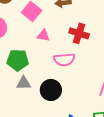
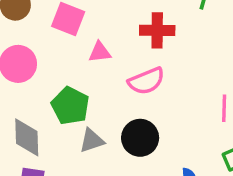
green pentagon: (18, 60) -> (70, 106), turned -30

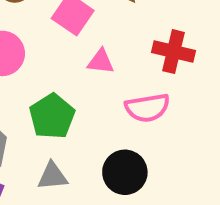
gray triangle: (92, 141) -> (52, 176), moved

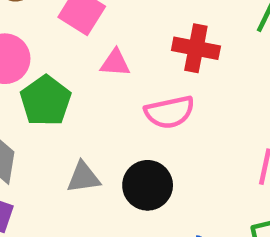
green pentagon: (52, 116) -> (46, 101), moved
gray triangle: (52, 176) -> (83, 177), moved

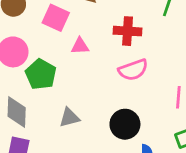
pink semicircle: (170, 112) -> (133, 70), moved
black circle: (148, 185) -> (125, 124), moved

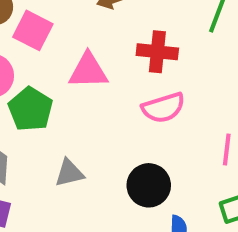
pink square: (56, 18) -> (33, 30), moved
pink triangle: (80, 46) -> (88, 71), size x1.5

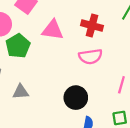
gray triangle: (69, 173) -> (21, 92), moved

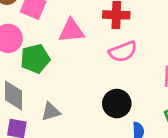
green pentagon: (18, 46) -> (35, 59), turned 30

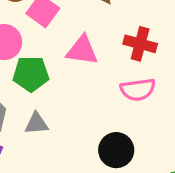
gray triangle: (51, 112) -> (36, 124), moved

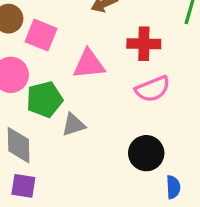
gray triangle: (36, 124) -> (74, 125), moved

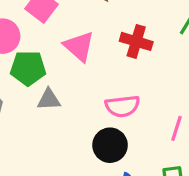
pink triangle: (89, 64) -> (79, 46), turned 32
pink semicircle: (153, 89) -> (122, 106), moved

